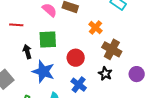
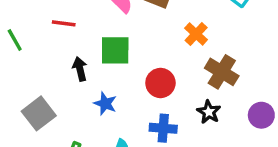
blue star: (43, 71) -> (105, 104), size x0.6
blue cross: (79, 85) -> (163, 128), turned -35

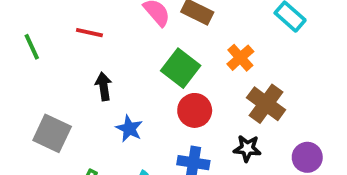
green square: (115, 50) -> (181, 68), moved, turned 32
black star: (209, 112) -> (247, 148), turned -30
gray square: (39, 113) -> (52, 133), turned -32

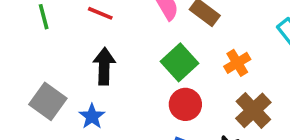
black arrow: (104, 86) -> (104, 66), size x1.4
blue star: (129, 129) -> (92, 116), moved

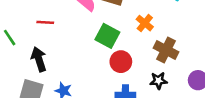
black arrow: (104, 66) -> (39, 59), moved

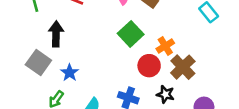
orange cross: (145, 23) -> (165, 46), moved
red circle: (121, 62) -> (149, 66), moved

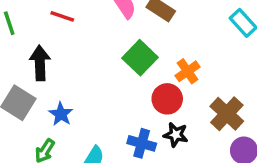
brown cross: (183, 67) -> (227, 114), moved
black star: (165, 94) -> (176, 135), moved

